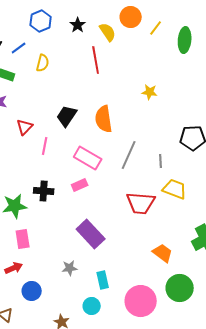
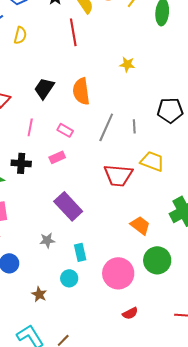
pink line: (45, 146) -> (30, 127), moved
pink rectangle: (88, 158) -> (65, 130), size x0.6
gray line: (161, 161) -> (134, 126), moved

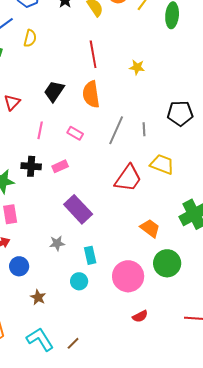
red line: (73, 32) -> (93, 54), moved
pink rectangle: (57, 157) -> (60, 166), moved
red trapezoid: (118, 175) -> (128, 178), turned -60
brown star: (39, 294) -> (38, 297), moved

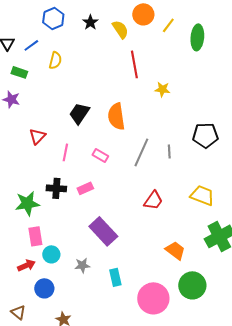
red line: (93, 54) -> (134, 64), moved
red triangle: (12, 102) -> (37, 136), moved
yellow trapezoid: (162, 164) -> (202, 195), moved
red trapezoid: (128, 178) -> (153, 200), size x0.7
cyan circle: (79, 281) -> (51, 254), moved

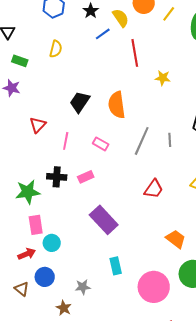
blue line: (31, 45) -> (103, 34), moved
gray star: (82, 265) -> (83, 287), moved
brown triangle: (18, 312) -> (22, 289), moved

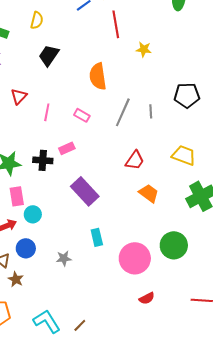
black trapezoid: (80, 102) -> (49, 55), moved
black cross: (57, 177) -> (43, 160), moved
orange trapezoid: (176, 239) -> (149, 193), moved
brown star: (64, 308) -> (16, 279), moved

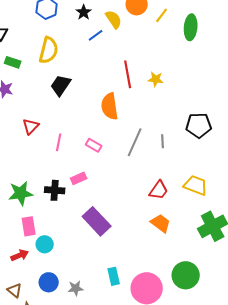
yellow semicircle: (37, 20) -> (49, 50), size x1.5
red line: (116, 24) -> (128, 74), moved
red trapezoid: (135, 160) -> (159, 190), moved
cyan rectangle: (97, 237) -> (114, 276), moved
blue circle: (26, 248) -> (49, 282), moved

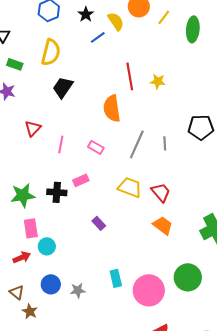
yellow trapezoid: (196, 185) -> (130, 187), moved
red trapezoid: (159, 190) -> (161, 192), turned -75
purple rectangle: (97, 221) -> (99, 223), size x0.5

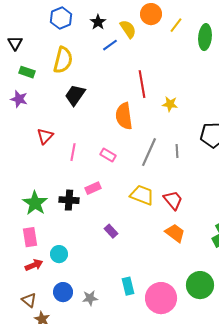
yellow star: (158, 81) -> (170, 104), moved
green star: (23, 195) -> (35, 203), turned -30
pink rectangle: (31, 228) -> (30, 237), moved

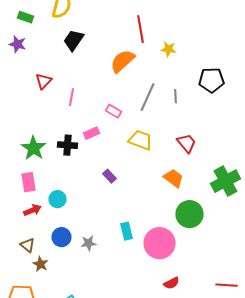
orange semicircle: (124, 116) -> (122, 61), turned 56
pink rectangle: (108, 155) -> (114, 111), moved
red trapezoid: (173, 200) -> (186, 143), moved
green circle: (200, 285) -> (190, 214), moved

